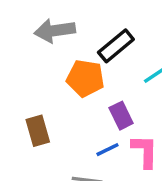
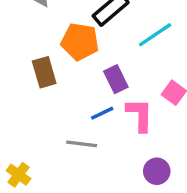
brown rectangle: (38, 131) -> (44, 72), moved

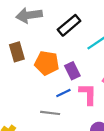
orange pentagon: (80, 42) -> (47, 63), moved
brown rectangle: (44, 72) -> (17, 52), moved

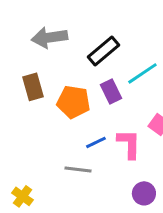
purple rectangle: (72, 71) -> (111, 91), moved

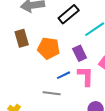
purple rectangle: (111, 91) -> (80, 53), moved

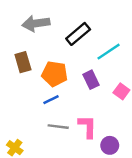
blue line: (64, 75) -> (51, 100), moved
pink L-shape: (86, 76) -> (87, 127), moved

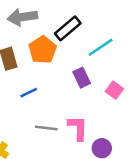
orange pentagon: (55, 74) -> (43, 50), moved, turned 30
blue line: (51, 100) -> (29, 93), moved

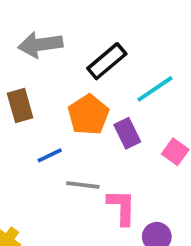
orange pentagon: (43, 50) -> (88, 115), moved
gray line: (46, 128) -> (83, 185), moved

